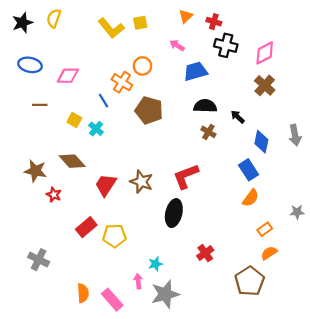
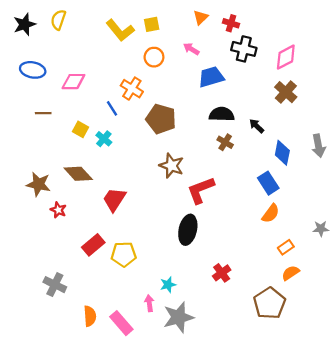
orange circle: (142, 66) -> (154, 57), moved
brown star: (141, 182) -> (171, 166), moved
gray cross: (39, 260) -> (55, 285), moved

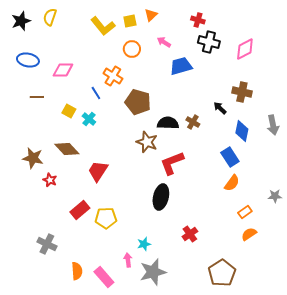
orange triangle: (201, 17) -> (151, 15), moved
brown cross: (286, 92) -> (242, 92), moved, turned -30
black semicircle: (222, 114) -> (168, 123), moved
brown pentagon: (269, 303) -> (222, 273), moved

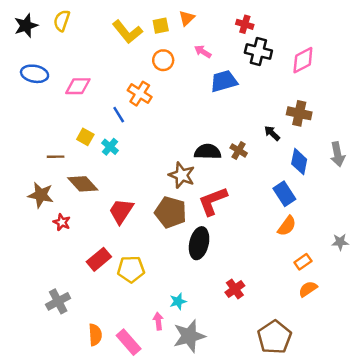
brown line: (37, 97) -> (56, 157), moved
brown pentagon: (138, 102) -> (171, 212), moved
gray cross: (47, 244) -> (58, 301), turned 36

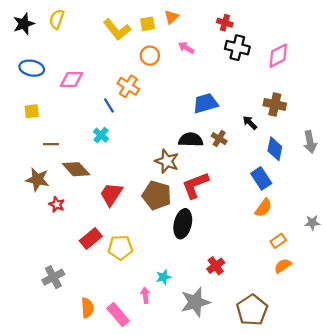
blue trapezoid: (224, 81) -> (206, 103), moved
yellow square: (85, 137) -> (32, 111), moved, turned -35
gray star: (189, 336) -> (195, 302), moved

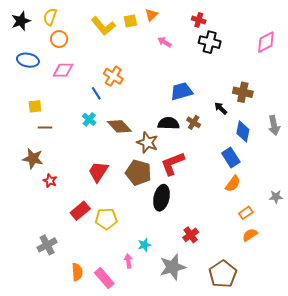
orange circle: (150, 56) -> (59, 39), moved
pink diamond: (278, 56) -> (266, 42), moved
yellow square: (32, 111) -> (35, 106), moved
brown diamond: (76, 169) -> (119, 126), moved

